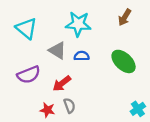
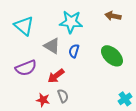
brown arrow: (125, 17) -> (113, 16), turned 70
blue semicircle: (82, 56) -> (74, 51), turned -72

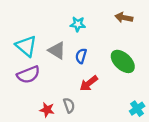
cyan star: (71, 22) -> (78, 24), size x0.6
cyan triangle: (24, 26) -> (26, 46), moved
red arrow: (56, 76) -> (89, 83), moved

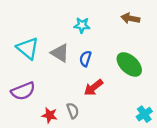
purple semicircle: (28, 75) -> (23, 91), moved

